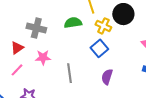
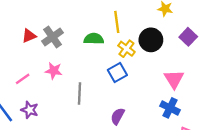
gray cross: (36, 28) -> (52, 37), turned 30
red triangle: (17, 48) -> (29, 36), moved
purple semicircle: (107, 77) -> (118, 116), moved

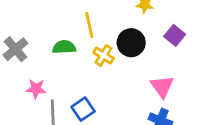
pink star: (54, 71) -> (36, 89), moved
blue square: (117, 72) -> (83, 109), moved

